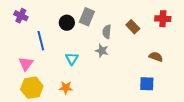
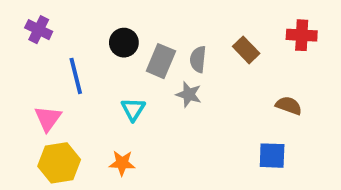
gray rectangle: (87, 17) -> (161, 61), moved

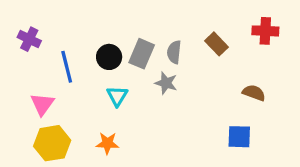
purple cross: (39, 30) -> (29, 39), moved
black circle: (124, 43) -> (109, 57), moved

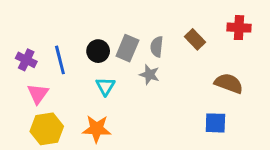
purple cross: (29, 39) -> (26, 60), moved
brown semicircle: (254, 93) -> (229, 83), size x1.4
orange star: (107, 143) -> (97, 129), size x1.4

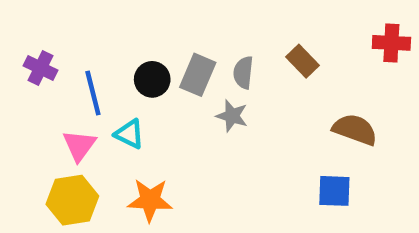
red cross: (239, 28) -> (391, 43), moved
purple cross: (26, 60) -> (41, 68), moved
cyan triangle: (105, 86) -> (129, 134), moved, turned -36
pink triangle: (38, 94) -> (79, 145), moved

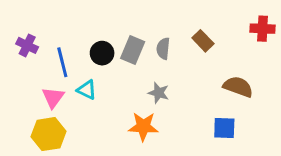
gray star: (232, 116) -> (159, 93), moved
orange star: (150, 200) -> (143, 126), moved

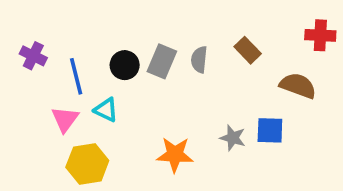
brown semicircle: (238, 87) -> (298, 86), moved
gray star: (159, 93) -> (233, 138), moved
blue square: (224, 128) -> (270, 130), moved
yellow hexagon: (49, 134) -> (87, 164), moved

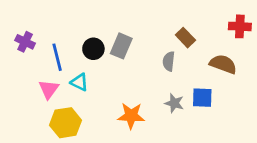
gray semicircle: (199, 60) -> (169, 61), moved

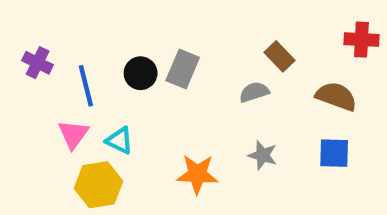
gray semicircle: (169, 61) -> (254, 92), turned 66
cyan triangle: (79, 82) -> (120, 141), moved
blue square: (202, 98) -> (334, 153), moved

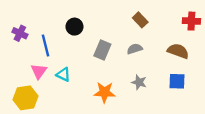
brown rectangle: (279, 56) -> (140, 20), moved
gray rectangle: (183, 69) -> (102, 50), moved
black circle: (141, 73) -> (74, 27), moved
yellow hexagon: (98, 185) -> (25, 98), moved

